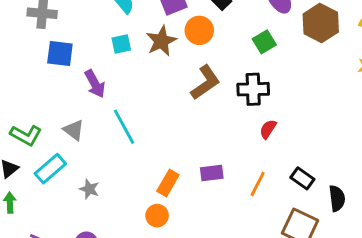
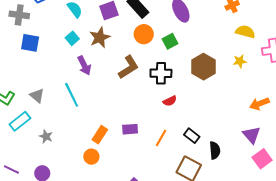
brown hexagon: (321, 23) -> (203, 67), moved
orange circle: (199, 30) -> (144, 34), moved
cyan square: (121, 44) -> (72, 38), turned -32
purple arrow: (95, 84) -> (84, 65), moved
red semicircle: (268, 129) -> (170, 101), turned -152

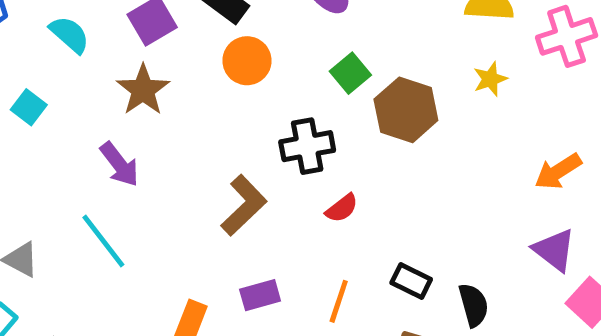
cyan square: (72, 38) -> (29, 107), moved
green square: (170, 41) -> (350, 73), moved
brown L-shape: (128, 67) -> (244, 205), moved

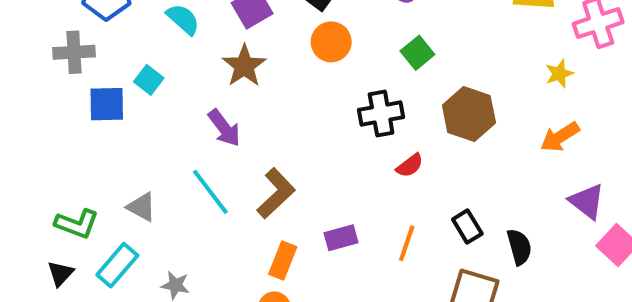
yellow star: (490, 79) -> (559, 74), moved
brown hexagon: (406, 110) -> (469, 114), moved
orange arrow: (558, 171) -> (560, 137), moved
brown L-shape: (244, 205) -> (276, 193), moved
black rectangle: (411, 281) -> (467, 227), turned 32

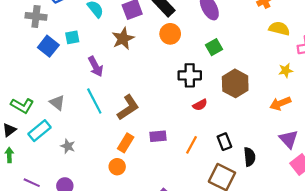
cyan square: (149, 80) -> (72, 37), turned 32
blue square: (107, 104) -> (48, 46), turned 30
purple arrow: (224, 128) -> (96, 66), moved

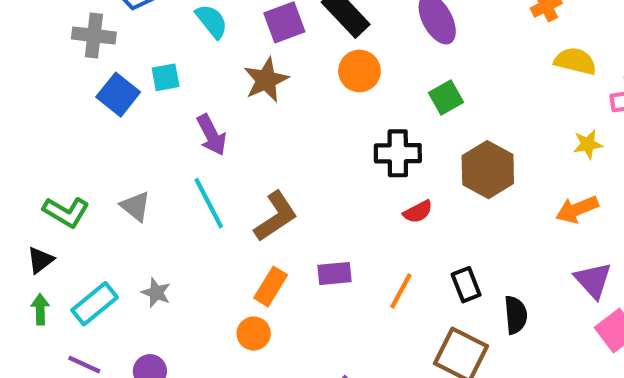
cyan rectangle: (40, 131) -> (95, 304), moved

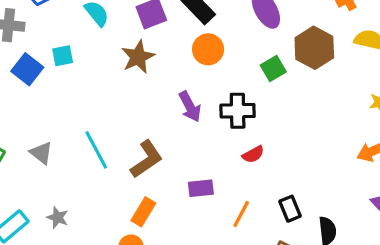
purple arrow: (212, 135) -> (190, 107), moved
brown hexagon: (488, 170) -> (314, 48), moved
purple rectangle: (335, 274) -> (201, 188), moved

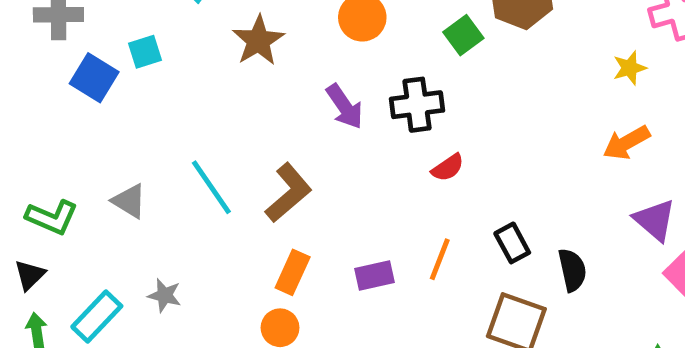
purple rectangle: (201, 188) -> (375, 276), moved

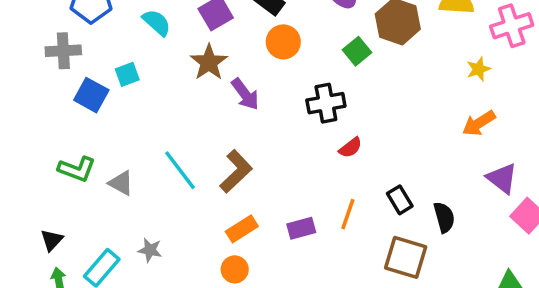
purple arrow: (345, 106) -> (245, 94), moved
green L-shape: (52, 217) -> (77, 169), moved
orange rectangle: (293, 272) -> (242, 229), turned 36

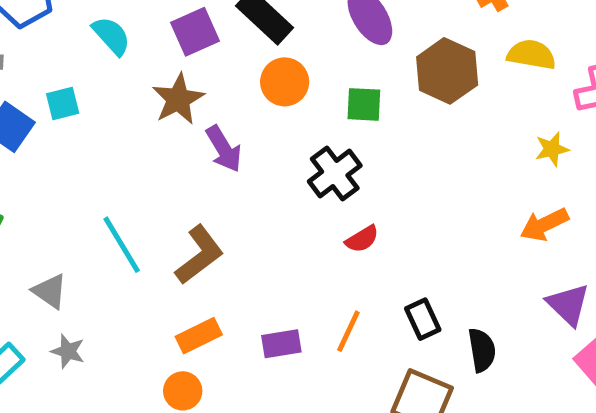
green square: (357, 51) -> (364, 104), moved, turned 36
black cross: (326, 103) -> (335, 173), turned -33
gray triangle: (121, 183) -> (50, 291), moved

